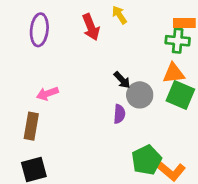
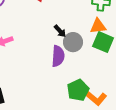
purple semicircle: (119, 114) -> (58, 56), size x1.5

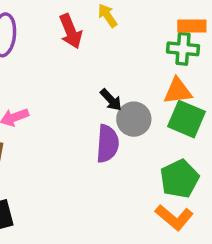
green pentagon: (78, 90) -> (179, 179), moved

